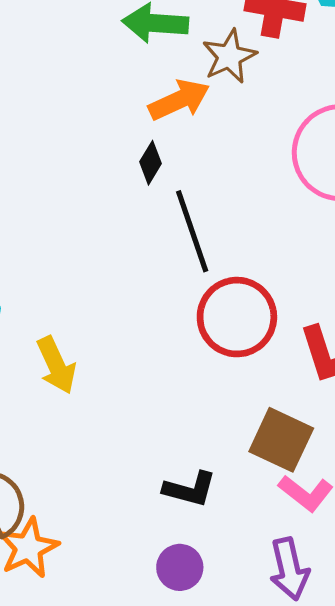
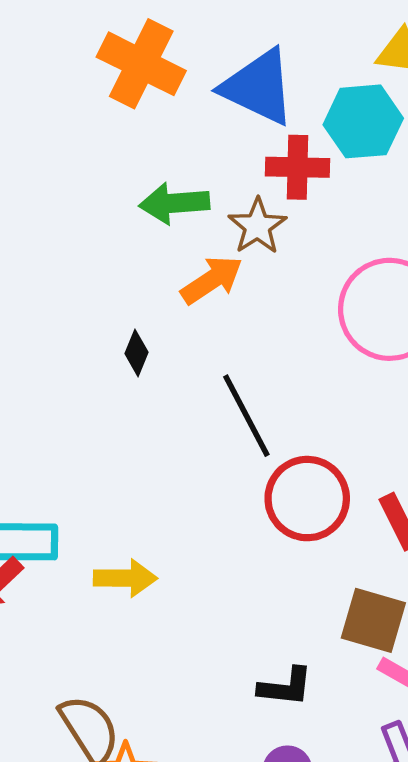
black diamond: (150, 163) -> (137, 353), moved
yellow arrow: (56, 365) -> (125, 578), turned -56

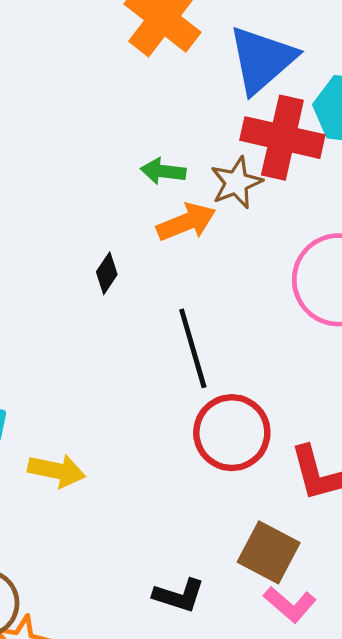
blue triangle: (258, 87) -> (262, 60), turned 42
red cross: (298, 167) -> (282, 138), size x1.4
green arrow: (174, 203) -> (163, 171), moved, size x0.7

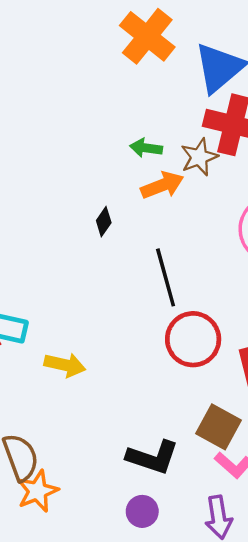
black L-shape: (179, 595) -> (153, 457), size x1.4

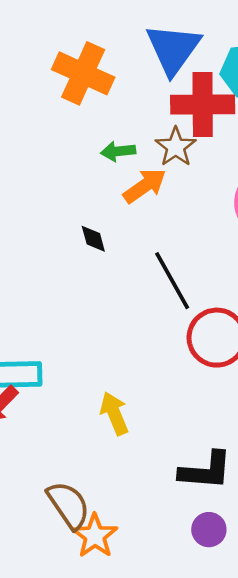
orange cross: (147, 36) -> (83, 73), moved
black diamond: (104, 222) -> (93, 239), turned -36
yellow arrow: (65, 365) -> (114, 413), moved, turned -111

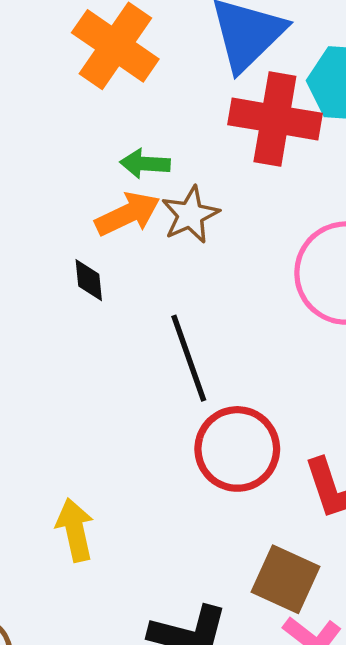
brown star: (176, 147) -> (190, 215), moved
orange arrow: (145, 186) -> (128, 214), moved

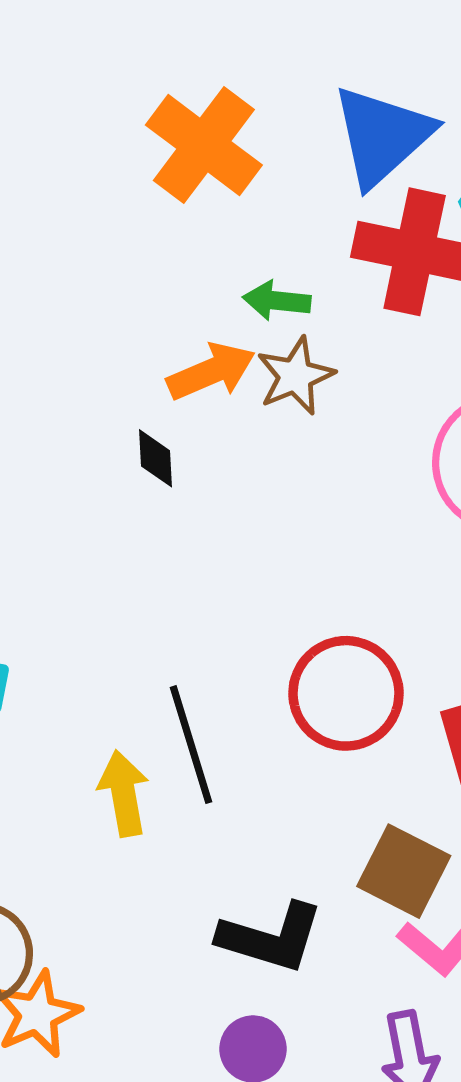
green arrow: (145, 164) -> (277, 301), moved
black line: (189, 358) -> (191, 745), moved

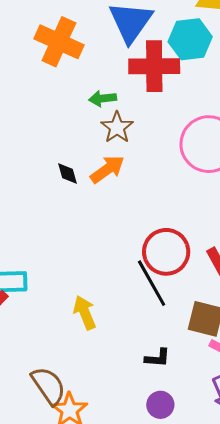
orange arrow: (211, 372) -> (107, 169), moved
black line: (191, 745) -> (152, 283), moved
black L-shape: (271, 937) -> (158, 358), size x0.6

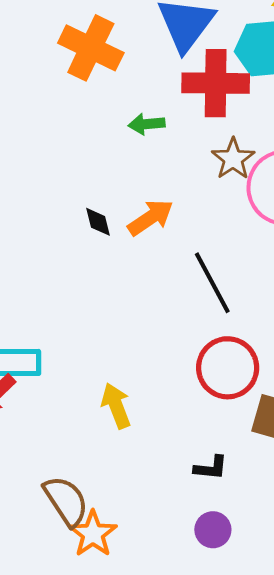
brown star: (117, 127) -> (233, 159), moved
red circle: (166, 252) -> (228, 368), moved
black line: (152, 283) -> (212, 283), moved

